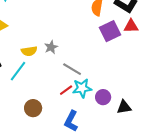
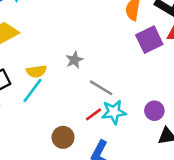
yellow semicircle: (29, 51) -> (36, 71), moved
purple circle: (103, 97) -> (154, 111), moved
brown circle: (33, 108) -> (63, 137), moved

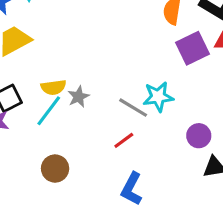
gray star: (74, 60) -> (78, 97), moved
cyan star: (114, 112) -> (158, 97), moved
brown circle: (63, 137) -> (55, 169), moved

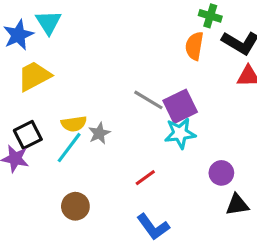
purple square: (193, 48) -> (180, 106), moved
gray line: (133, 108) -> (148, 100), moved
blue L-shape: (132, 189) -> (153, 227), turned -64

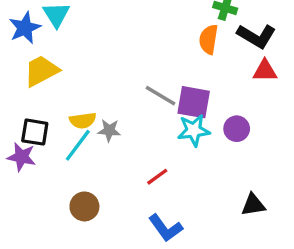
purple square: (180, 106) -> (194, 102), turned 36
gray star: (99, 133) -> (109, 130), turned 30
black square: (28, 135) -> (35, 132), turned 36
purple circle: (221, 173) -> (237, 129), moved

